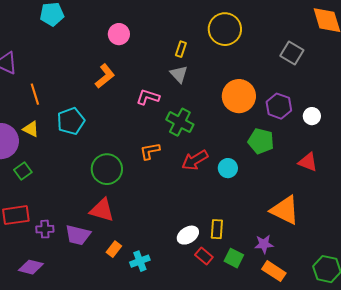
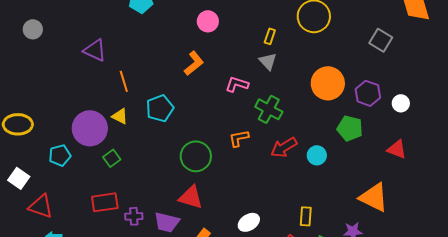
white ellipse: (188, 235) -> (249, 222), moved

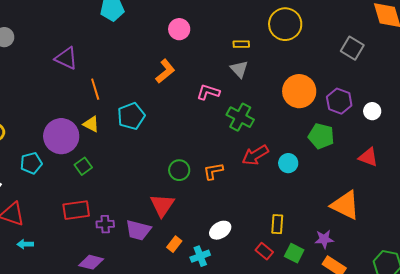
yellow rectangle: (270, 36) -> (241, 44), turned 70
orange L-shape: (239, 138) -> (213, 171), moved
green circle: (196, 156) -> (179, 170), moved, size x0.7
red triangle: (191, 197) -> (162, 205), turned 48

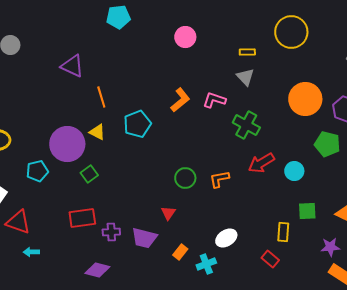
orange L-shape: (165, 71) -> (180, 100), moved
red triangle: (162, 205) -> (168, 213), size x0.6
green square: (294, 253) -> (307, 211), moved, turned -30

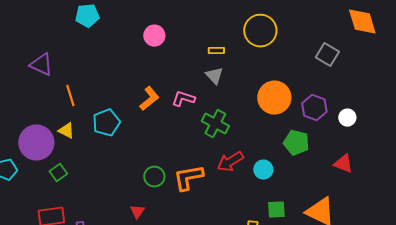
orange L-shape: (219, 179) -> (188, 178), size x1.5

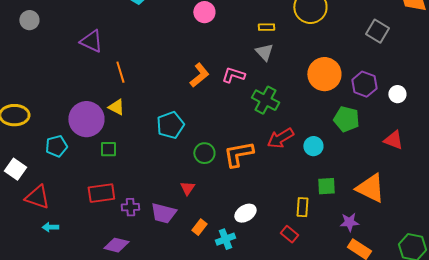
cyan pentagon: (106, 123) -> (170, 125), moved
green square: (58, 173) -> (108, 149), turned 36

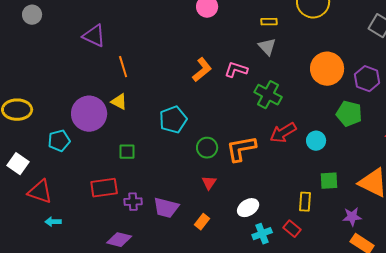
green square: (108, 149) -> (127, 152), moved
red triangle: (187, 188) -> (209, 183), moved
cyan cross: (225, 239) -> (262, 234), moved

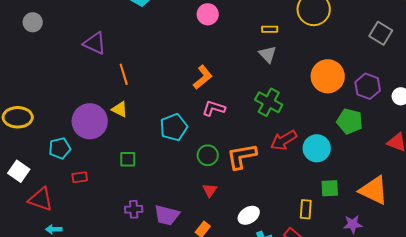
pink L-shape: (236, 70) -> (214, 108), moved
cyan circle: (316, 141) -> (317, 148), size x1.4
red rectangle: (104, 188) -> (80, 177), moved, size x0.6

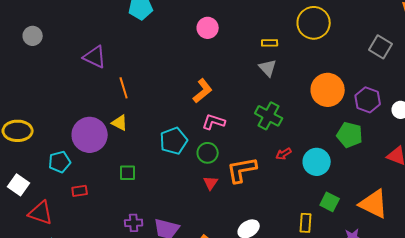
red arrow: (284, 140) -> (284, 154), size x0.6
green circle: (208, 155) -> (208, 153), moved
green square: (330, 188) -> (330, 202), turned 30
red triangle: (210, 190) -> (211, 183), moved

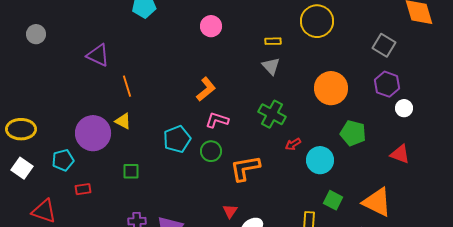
purple hexagon: (368, 100) -> (387, 84), moved
red arrow: (284, 154) -> (293, 144), moved
red triangle: (211, 183) -> (230, 211), moved
white square: (19, 185) -> (22, 168), moved

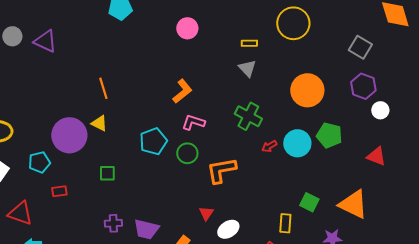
purple triangle: (98, 55) -> (45, 41), moved
cyan circle: (320, 160) -> (297, 143), moved

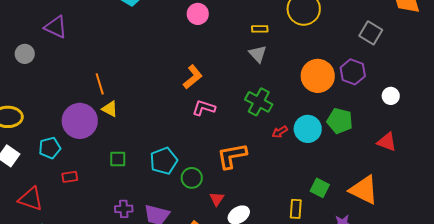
gray circle: (12, 36) -> (25, 54), moved
purple hexagon: (363, 86) -> (353, 72), moved
orange line: (103, 88) -> (100, 84), moved
cyan pentagon: (153, 141) -> (164, 161), moved
green circle: (187, 153) -> (192, 178), moved

